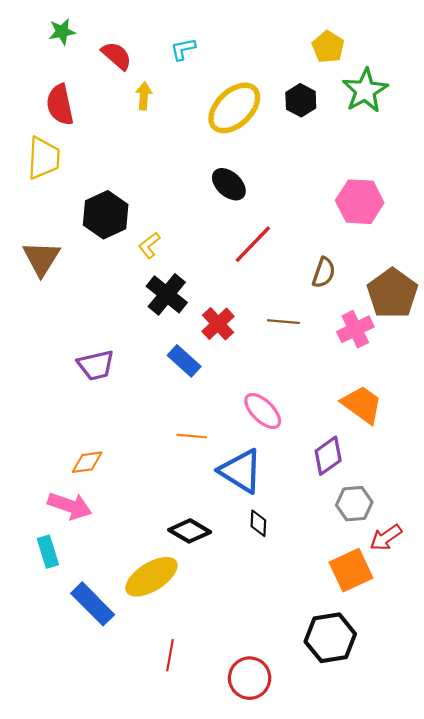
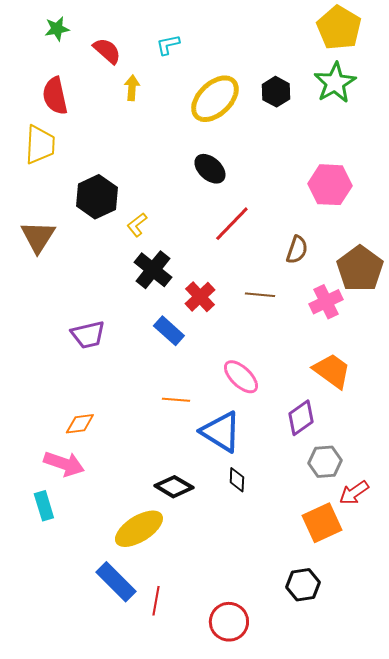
yellow pentagon: (328, 47) -> (339, 28), moved, size x1.5
blue rectangle: (93, 604) -> (116, 582), moved
black hexagon: (330, 638) -> (303, 585), size x0.7

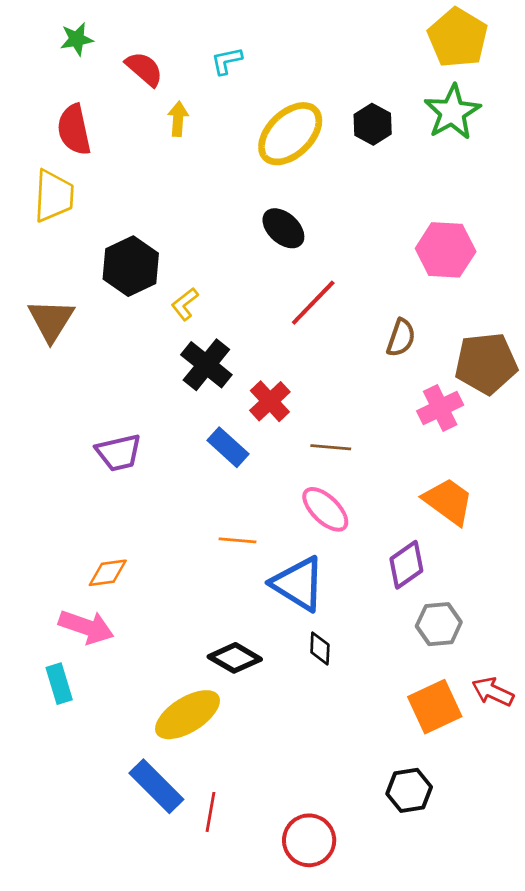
brown pentagon: (360, 269) -> (486, 363), turned 30
brown line: (260, 295) -> (331, 447), moved
red arrow: (354, 493) -> (493, 692), moved, turned 60

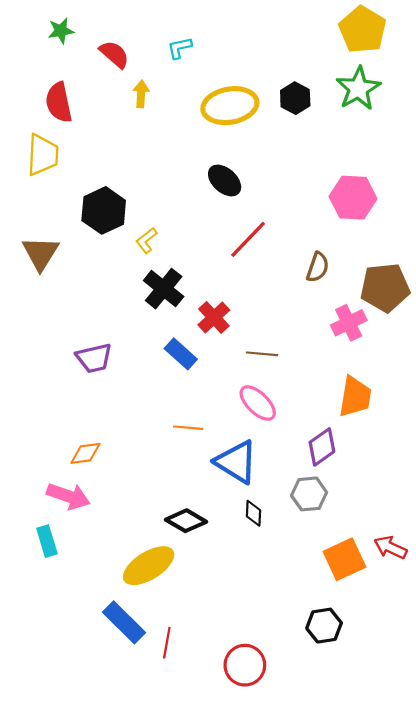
yellow ellipse: (290, 134) -> (230, 106), turned 34
orange trapezoid: (448, 501) -> (355, 397), turned 63
gray hexagon: (439, 624) -> (309, 494), moved

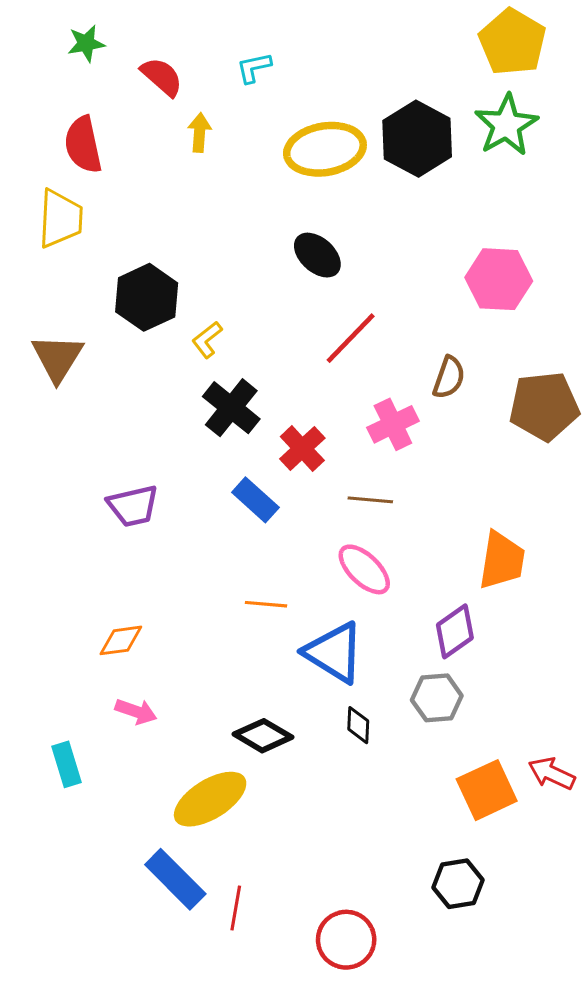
black hexagon: (295, 98) -> (417, 139), size x1.6
pink cross: (349, 323) -> (393, 424), moved
pink arrow: (68, 496) -> (136, 711), moved, size x0.7

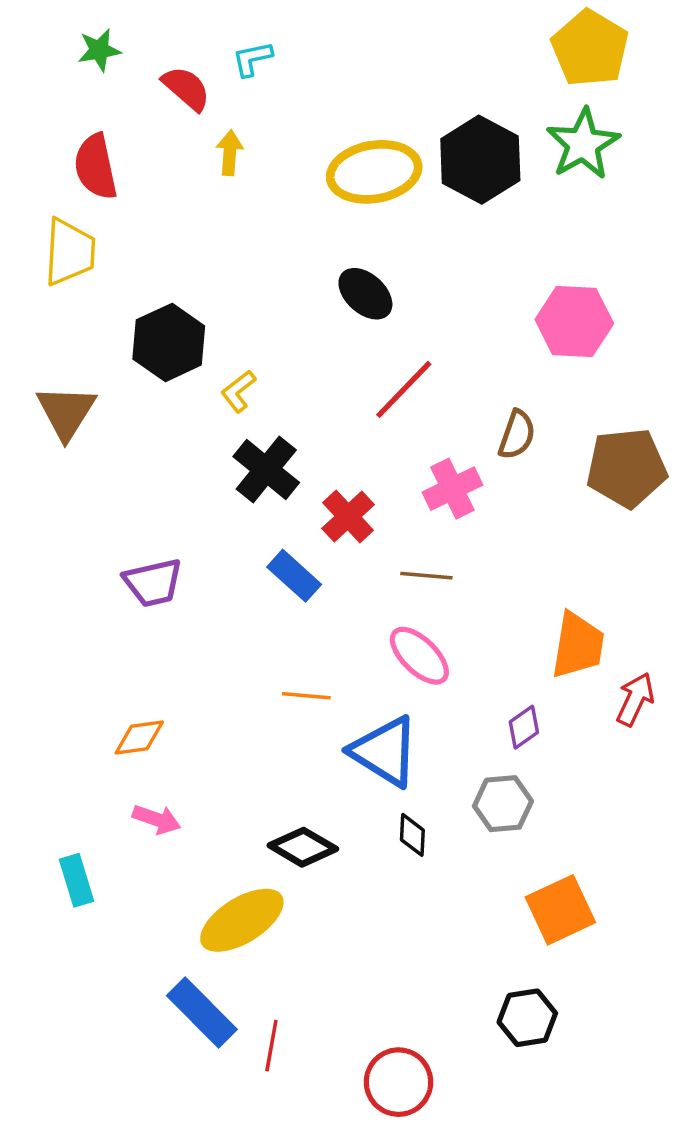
cyan L-shape: (254, 68) -> (252, 59), moved
purple diamond: (455, 631) -> (524, 727), size x0.7
red arrow: (552, 773) -> (635, 699), moved, turned 90

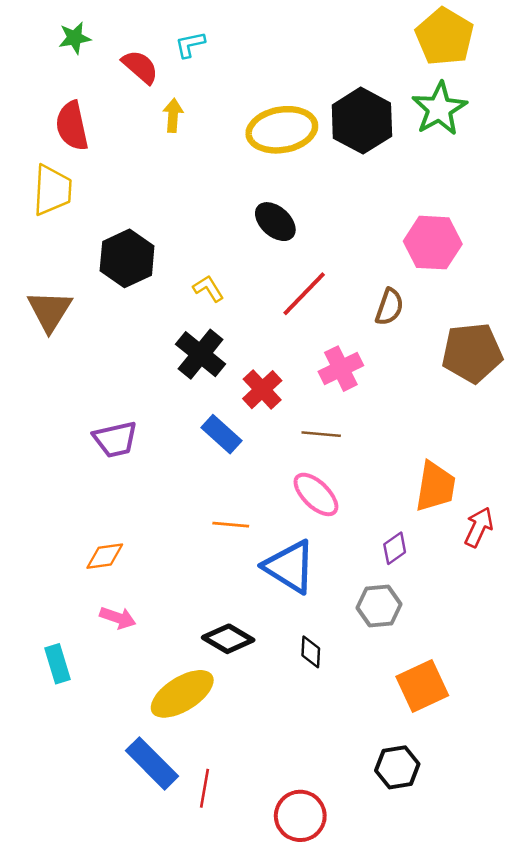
yellow L-shape: (238, 391) -> (208, 289), moved, turned 96
brown semicircle: (517, 435) -> (389, 307), moved
black diamond: (412, 835) -> (311, 652), moved

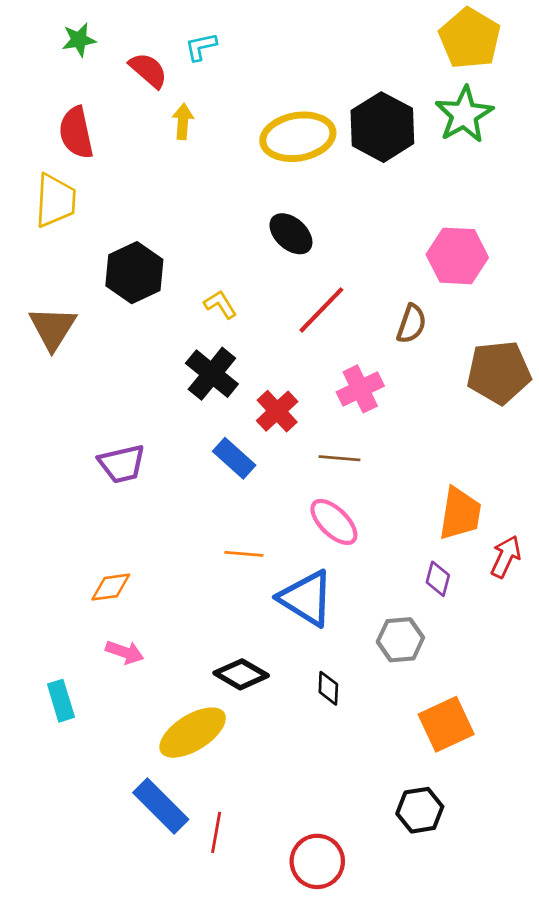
purple diamond: (395, 548) -> (438, 579), moved, turned -40

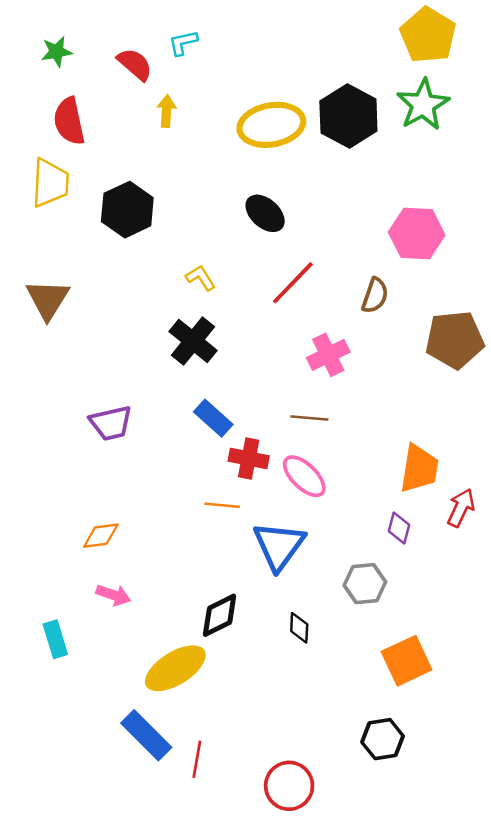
green star: (79, 40) -> (57, 52), moved
black hexagon: (134, 273) -> (127, 210), moved
red cross: (277, 411) -> (249, 459), moved, turned -36
blue triangle: (306, 598) -> (279, 546), turned 34
black diamond: (241, 674) -> (220, 615), turned -57

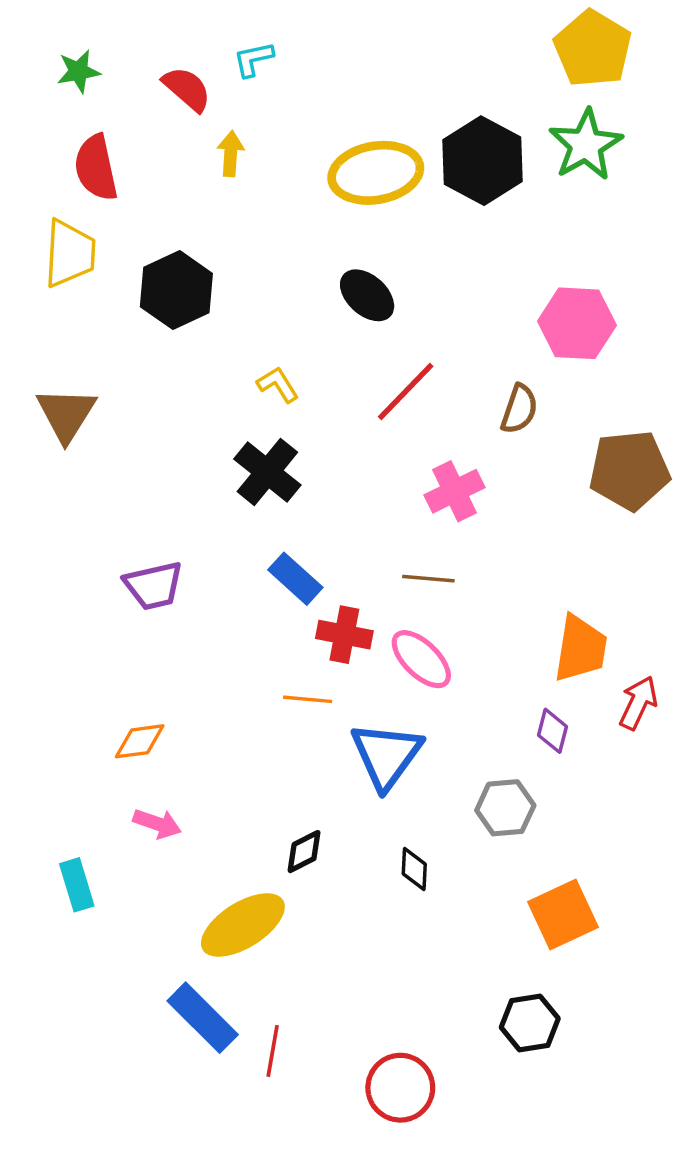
black diamond: (220, 615) -> (304, 852), size x0.7

